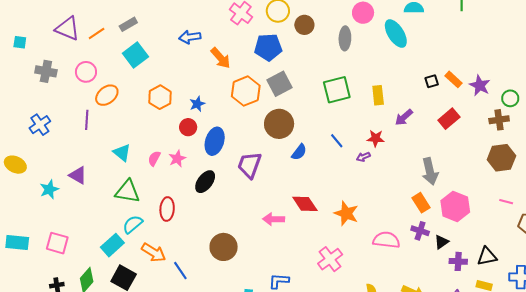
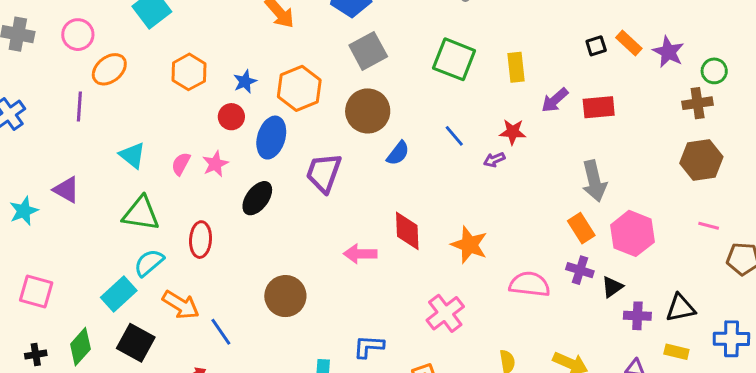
green square: (337, 90) -> (454, 59), turned 36
orange hexagon: (246, 91) -> (299, 88), moved
red rectangle: (449, 119) -> (599, 107), moved, turned 35
red diamond: (305, 204) -> (407, 231), turned 32

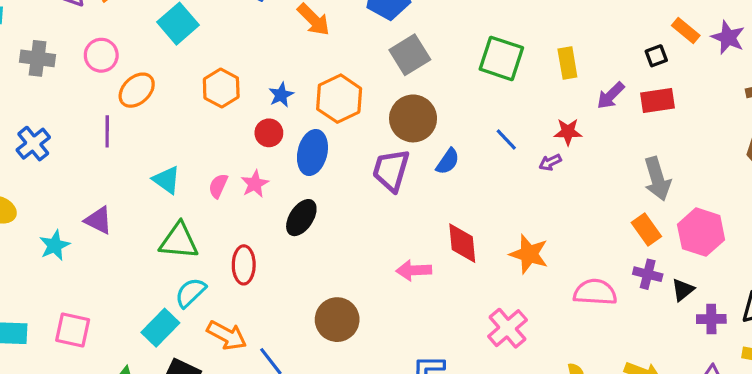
black square: (596, 46) -> (656, 56), moved
purple trapezoid: (324, 173) -> (391, 170), moved

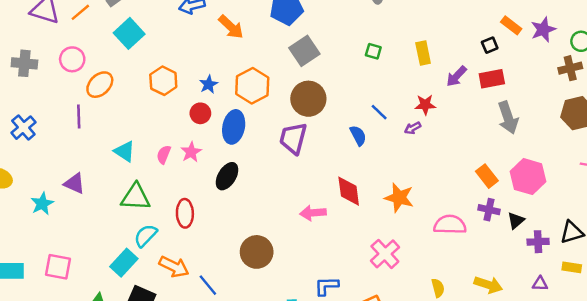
purple star: (728, 37) -> (543, 29), turned 30
green square: (501, 58) -> (373, 51), size x0.5
blue semicircle: (448, 161) -> (358, 135), moved, turned -60
gray arrow: (657, 179) -> (508, 118), moved

